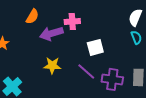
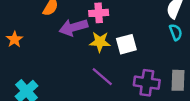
yellow star: (52, 65) -> (100, 42), moved
purple line: (86, 71) -> (102, 77), moved

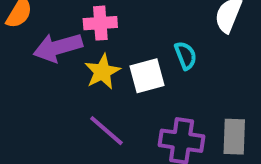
cyan semicircle: (176, 32) -> (186, 56), moved
yellow star: (100, 42) -> (102, 72), turned -30

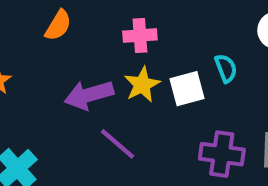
purple arrow: (58, 47) -> (89, 95), moved
purple line: (106, 131) -> (117, 144), moved

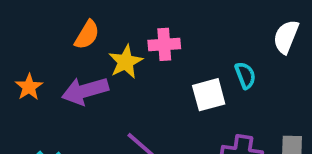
yellow star: (142, 85) -> (126, 62), moved
purple arrow: (89, 95) -> (85, 91), moved

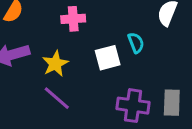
yellow star: (126, 62) -> (55, 64), moved

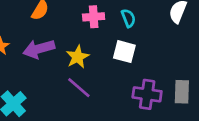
cyan semicircle: (136, 43) -> (128, 18), moved
white square: (108, 58) -> (124, 52), turned 30

